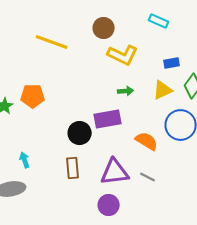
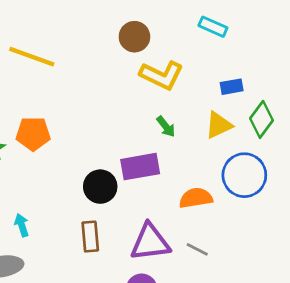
yellow line: (52, 42) -> (32, 57), moved
green arrow: (126, 91) -> (166, 127), turned 56
orange semicircle: (147, 141) -> (196, 198), turned -40

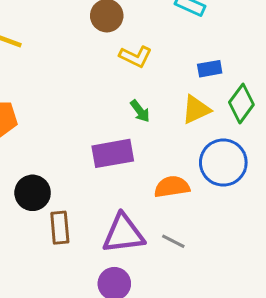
yellow L-shape: (162, 75) -> (135, 57), size x0.7
black circle: (100, 187) -> (33, 193), moved

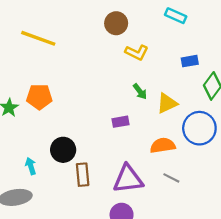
yellow triangle: (196, 110) -> (167, 103), moved
purple rectangle: (113, 153) -> (120, 122), size x0.6
gray line: (173, 241) -> (171, 178), moved

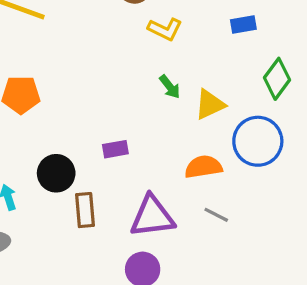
blue rectangle: (190, 61) -> (243, 24), moved
purple rectangle: (120, 122) -> (115, 149), moved

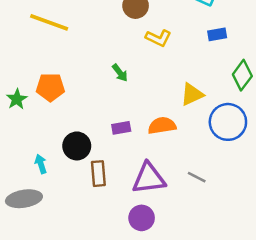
green arrow: (170, 87) -> (120, 73), moved
orange semicircle: (203, 167) -> (162, 126), moved

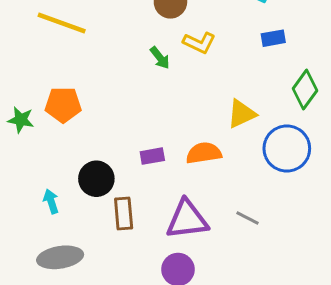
green arrow: (120, 73) -> (160, 58), moved
green star: (17, 99) -> (21, 120), turned -30
gray ellipse: (24, 199) -> (60, 257), moved

